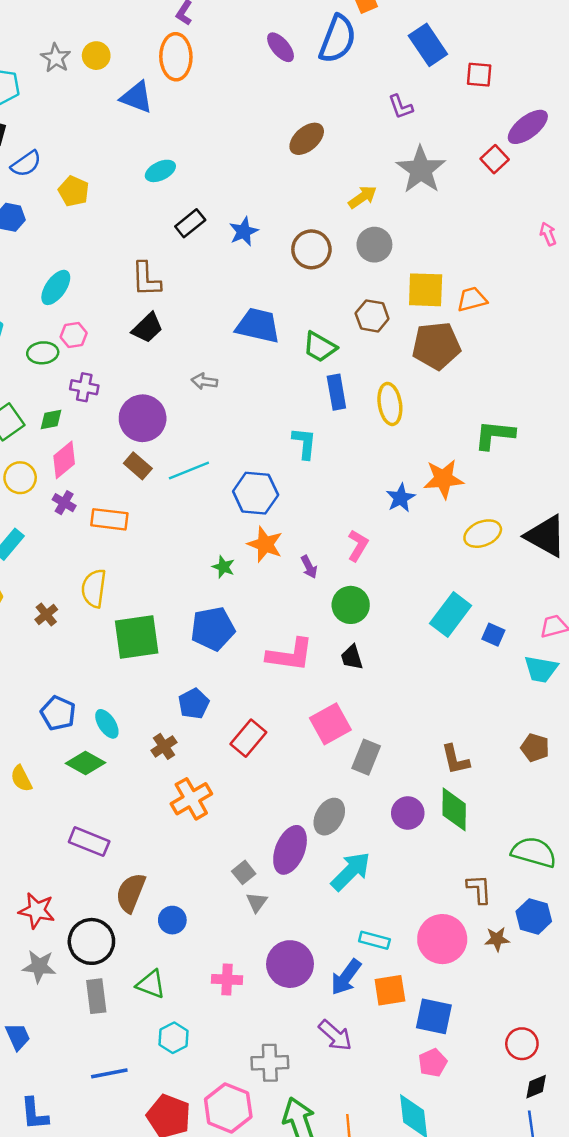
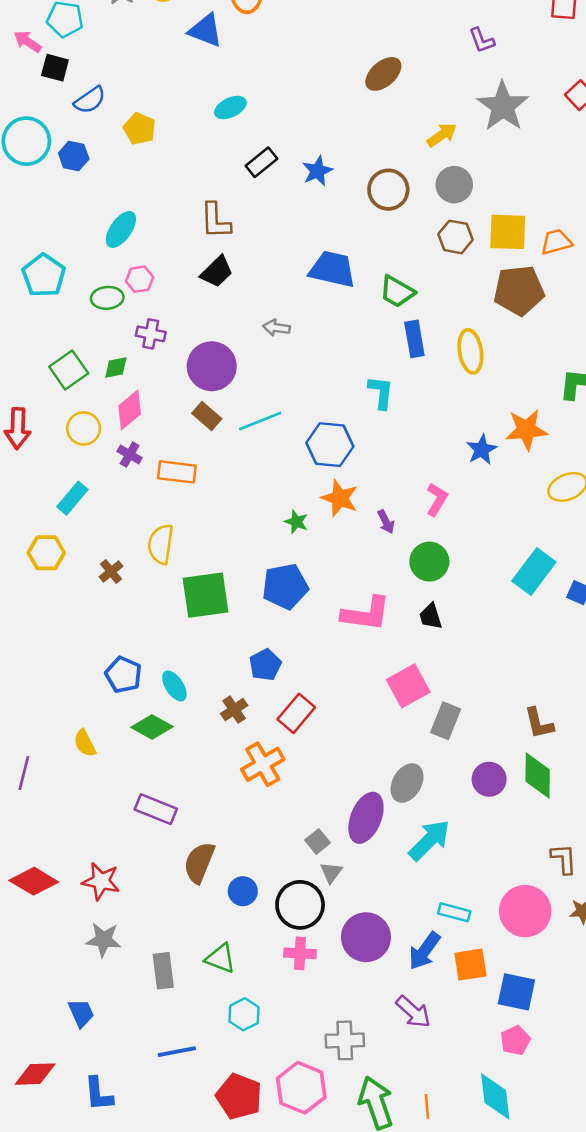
brown hexagon: (372, 316) -> (456, 237), moved
red rectangle: (248, 738) -> (296, 713), moved
black circle: (91, 941) -> (300, 905), moved

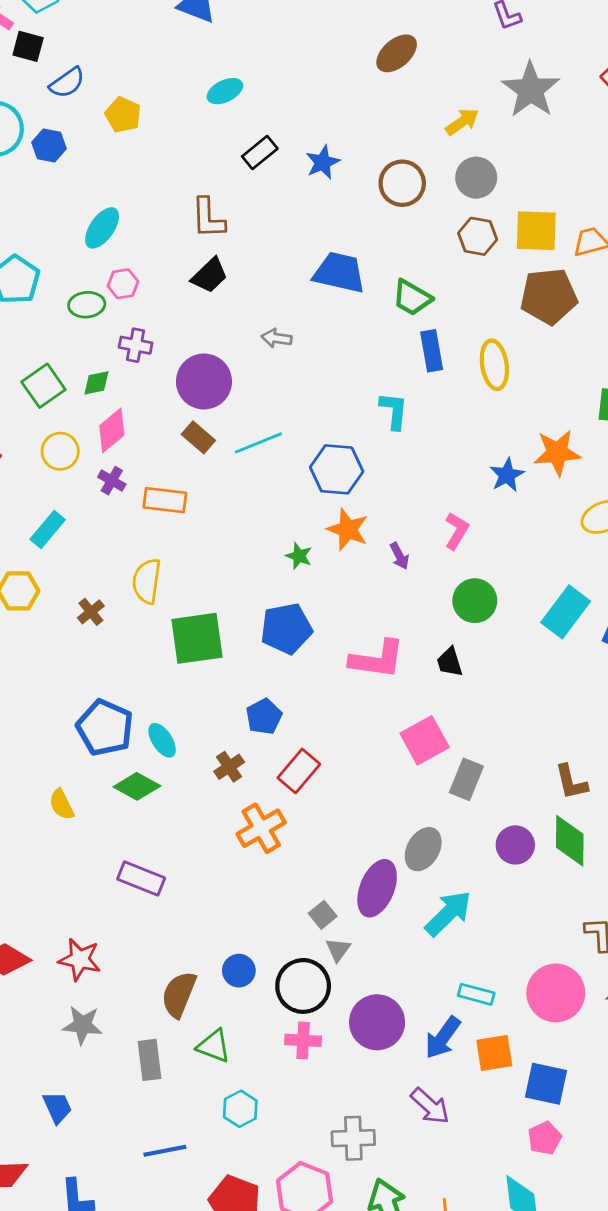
green circle: (429, 562) -> (475, 601), moved
blue pentagon: (123, 675) -> (105, 728), size x1.4
brown semicircle: (199, 863) -> (179, 994), moved

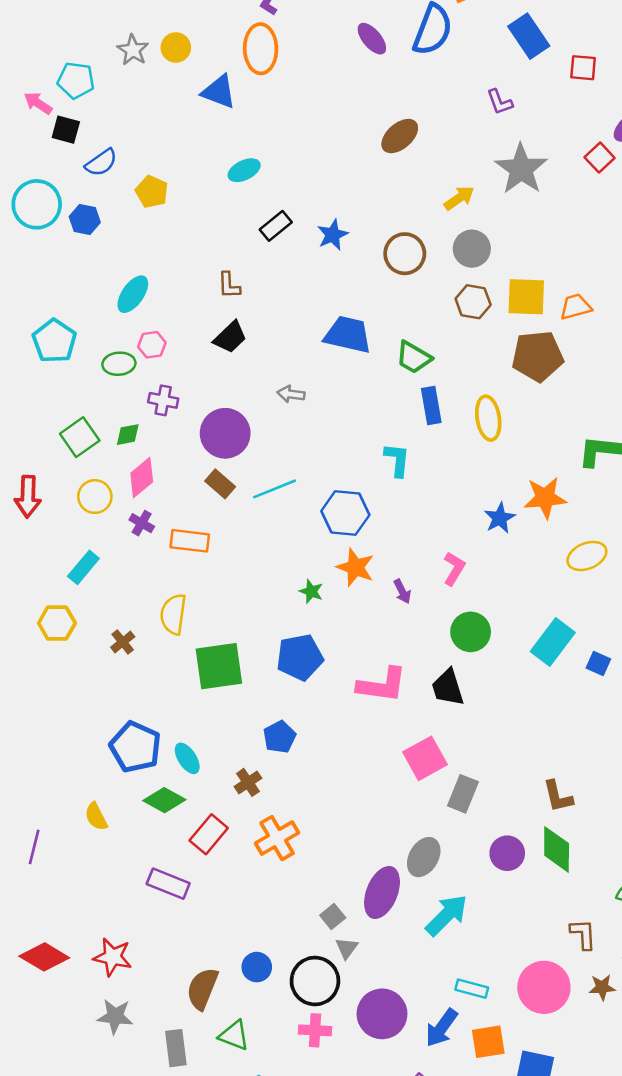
brown L-shape: (208, 218) -> (229, 285), size x0.7
black trapezoid: (450, 662) -> (448, 688), size x1.4
red rectangle: (299, 771) -> (209, 834), moved

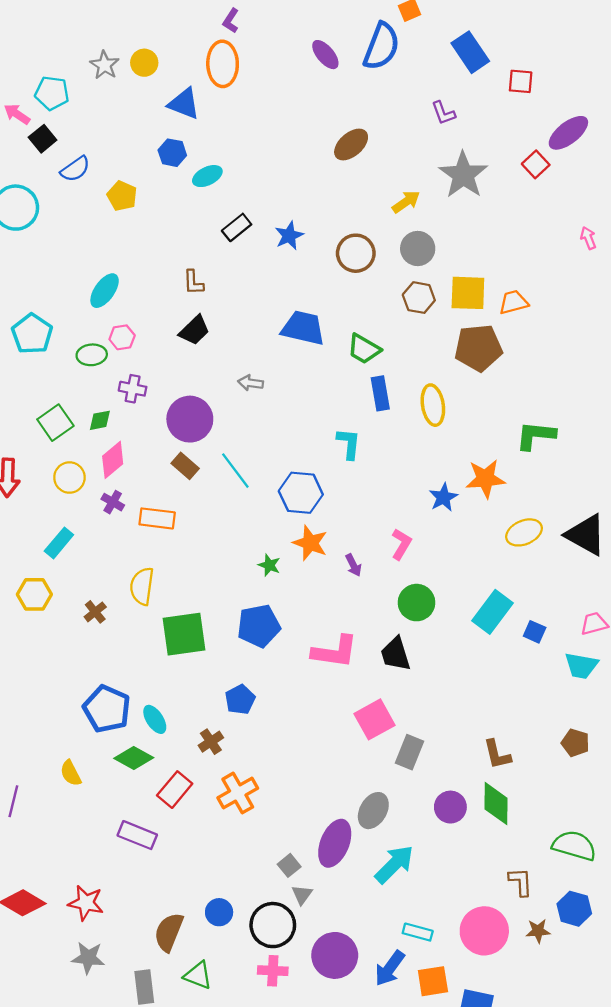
black square: (66, 130) -> (43, 139), turned 36
blue hexagon: (85, 220) -> (172, 153), moved
cyan line: (274, 489) -> (235, 471), turned 75

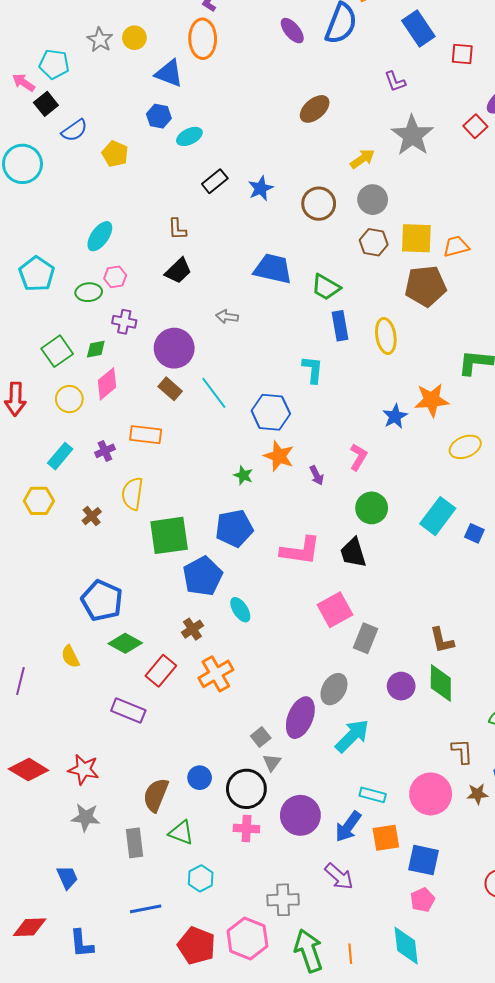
purple cross: (113, 502) -> (105, 451), moved, turned 36
blue pentagon: (240, 700) -> (203, 576), moved, size x1.5
cyan ellipse: (155, 719) -> (240, 610), moved

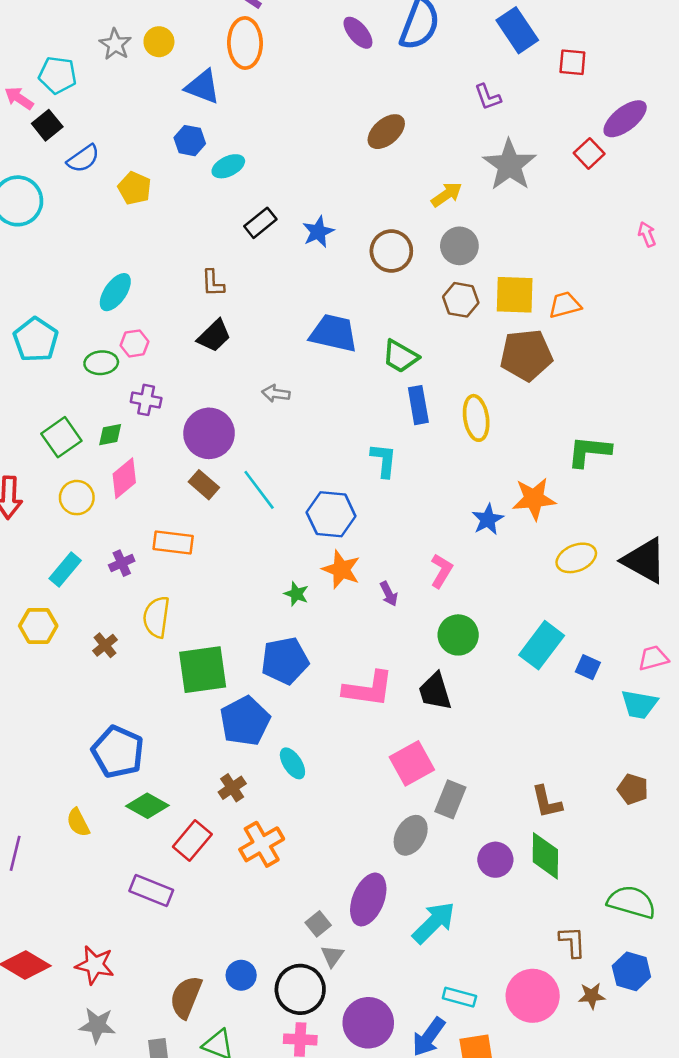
gray ellipse: (334, 689) -> (411, 835), moved

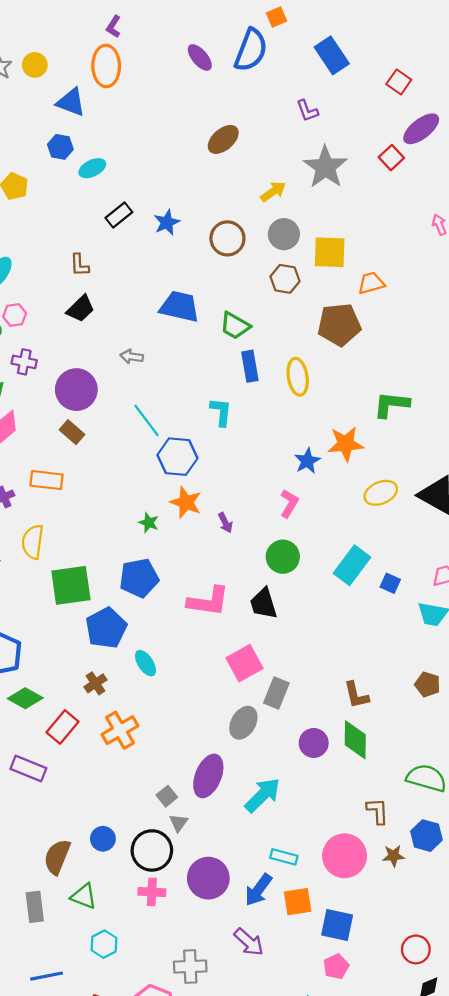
red square: (572, 62) -> (399, 82), moved, turned 30
yellow square: (515, 295) -> (330, 252), moved
cyan line: (259, 490) -> (147, 420), moved
pink L-shape: (441, 571) -> (289, 503), moved

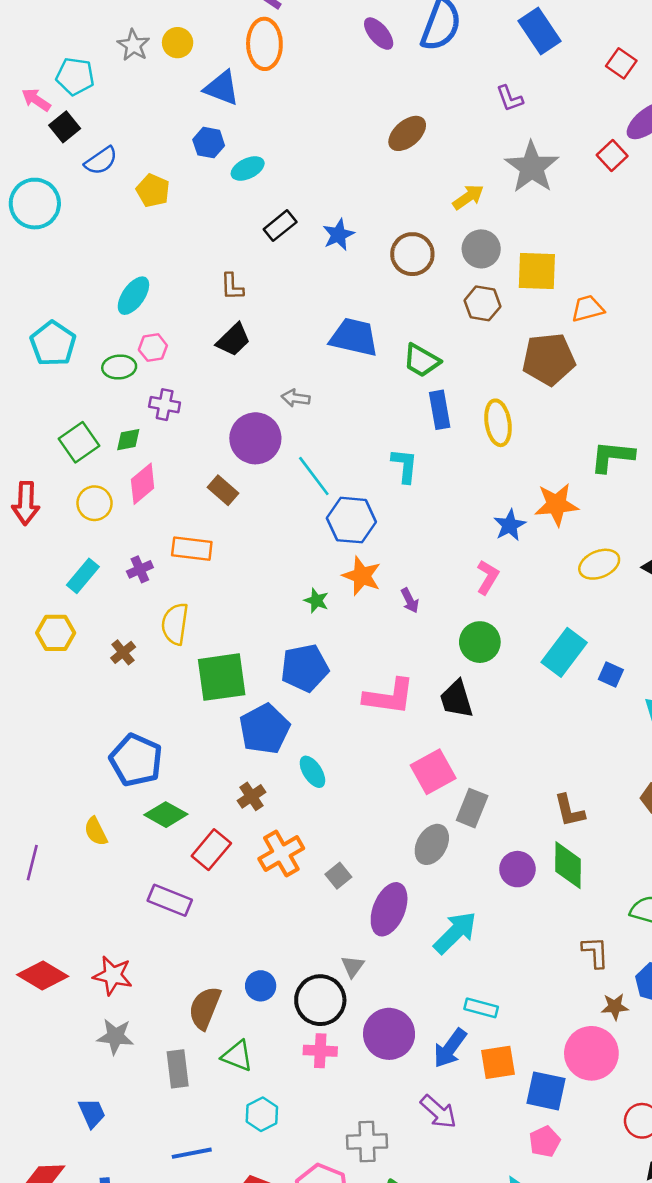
purple circle: (76, 390) -> (255, 438), moved
gray square: (167, 796) -> (338, 876), moved
pink circle: (345, 856) -> (591, 1053), moved

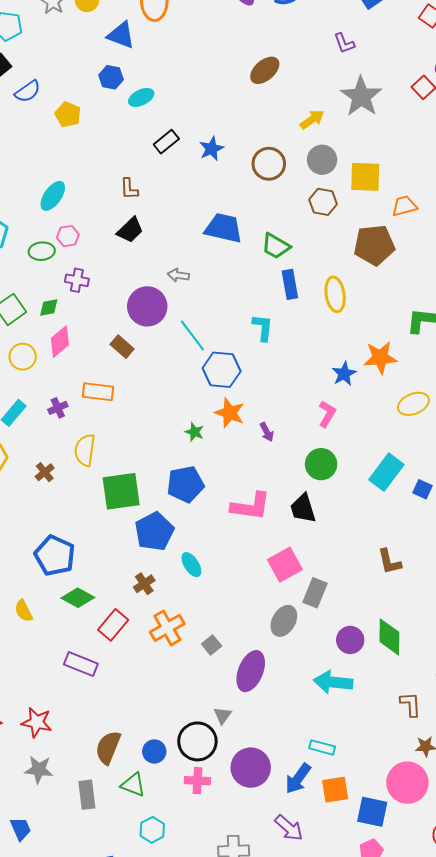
brown L-shape: (569, 811) -> (389, 562), moved
cyan arrow: (455, 933) -> (333, 682), moved, turned -129
blue circle: (261, 986) -> (154, 751), moved

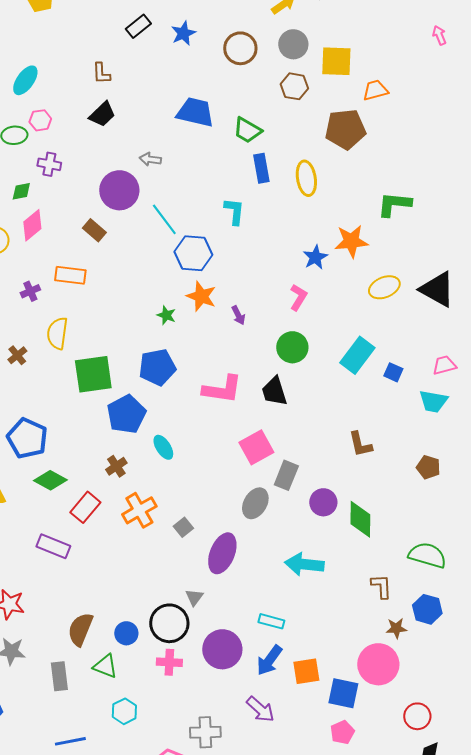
purple circle: (350, 640) -> (323, 502), moved
cyan rectangle: (322, 747) -> (271, 621), moved

